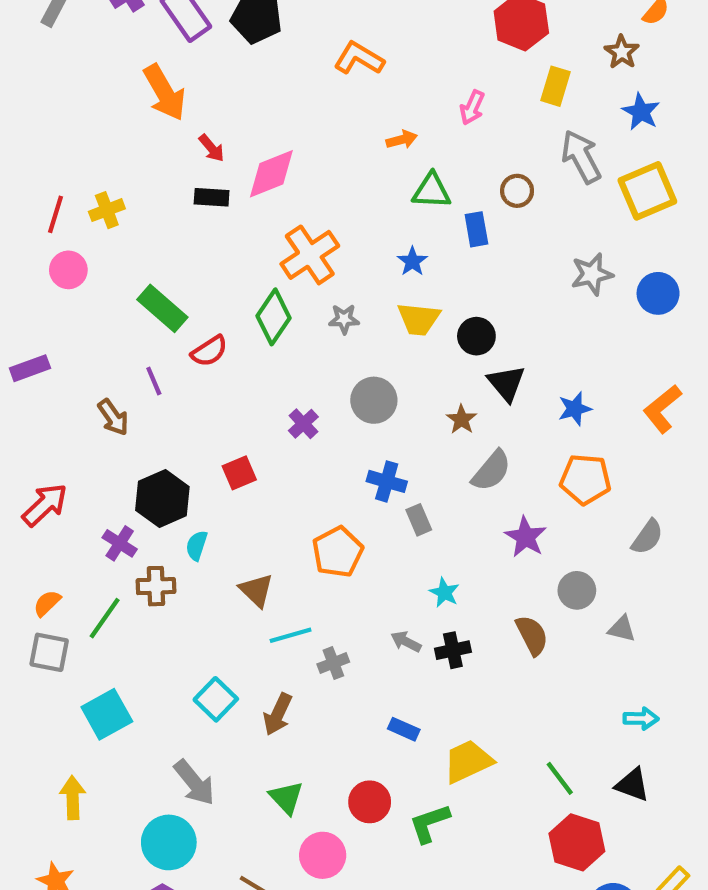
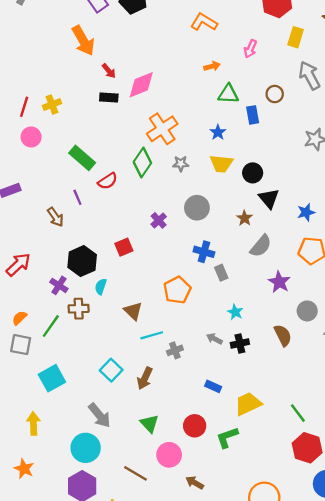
orange L-shape: (359, 58) -> (204, 22), moved

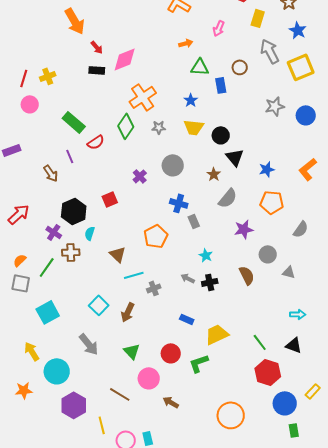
purple star: (279, 282) -> (244, 229), turned 30
yellow arrow: (33, 423) -> (32, 351), turned -30
cyan circle: (86, 448) -> (57, 371), moved
orange star: (24, 469) -> (24, 390), turned -30

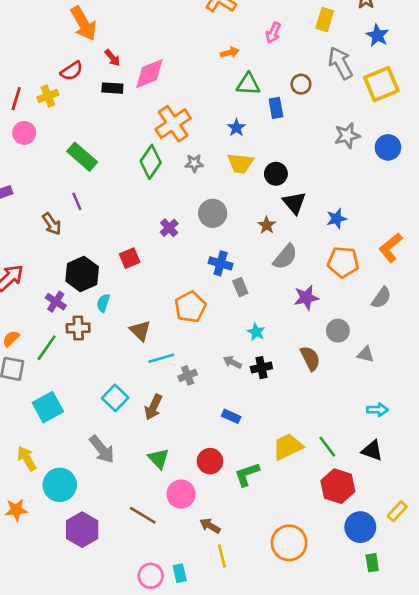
red semicircle: (96, 142) -> (72, 71), moved
orange L-shape: (308, 169) -> (391, 248), moved
yellow trapezoid: (217, 334) -> (288, 447), moved
yellow line: (102, 425) -> (222, 556), moved

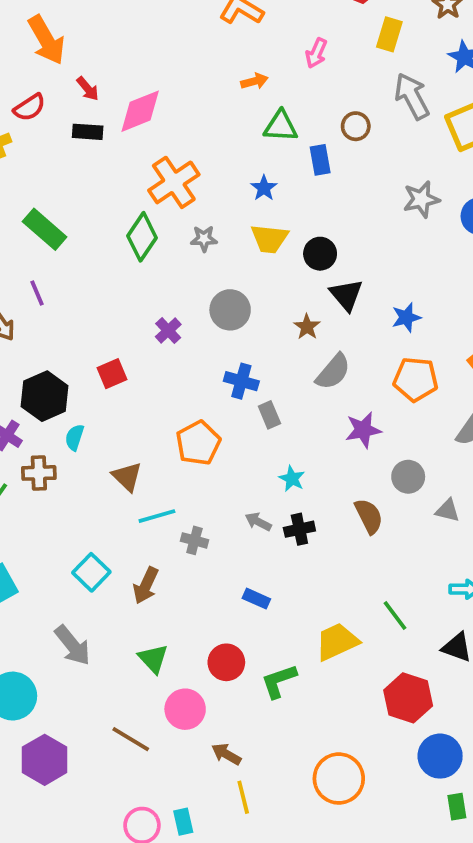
gray cross: (188, 375) -> (194, 540), turned 36
green line: (327, 447) -> (395, 615), moved

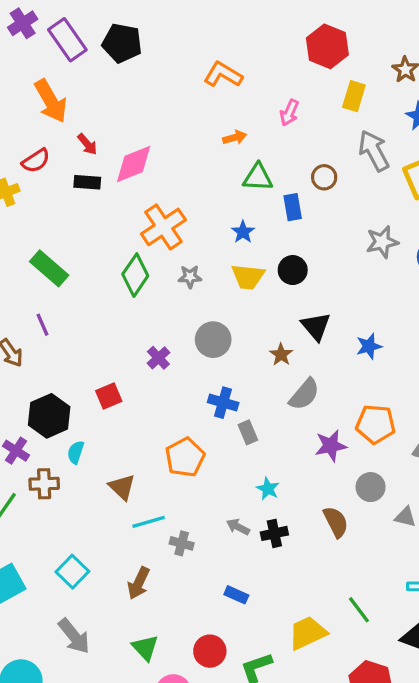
black circle: (320, 254) -> (293, 270), moved
orange pentagon: (416, 379) -> (376, 424), moved
cyan square: (91, 572) -> (72, 572), moved

